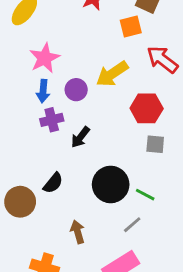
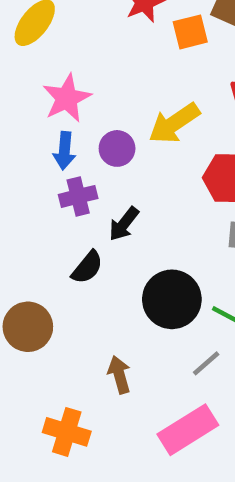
orange square: (131, 26) -> (190, 32), moved
black semicircle: (53, 183) -> (87, 267), moved

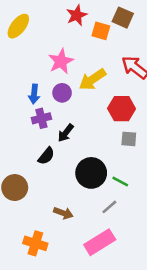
orange square: (190, 32) -> (101, 31), turned 30
pink star: (67, 98) -> (61, 61), moved
brown arrow: (119, 375) -> (63, 213), turned 126

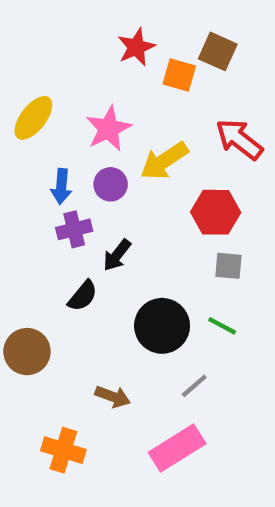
yellow ellipse: (18, 26) -> (33, 118), moved
green line: (120, 181) -> (222, 326), moved

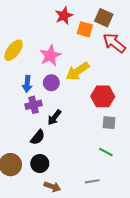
red arrow: (239, 139) -> (114, 43), moved
black circle: (162, 326) -> (40, 164), moved, size x0.7
gray line: (194, 386) -> (92, 181), turned 32

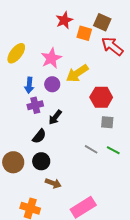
green line: (106, 152) -> (113, 150), moved
gray line: (92, 181) -> (91, 149), moved, turned 40

